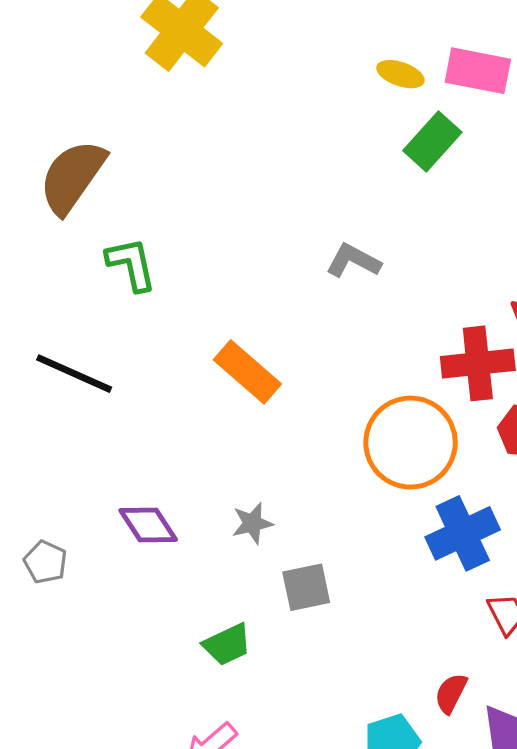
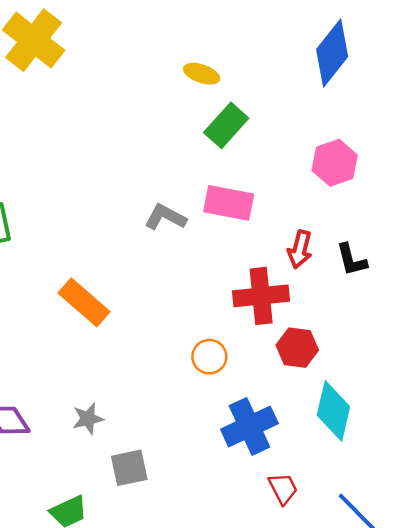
pink rectangle: (478, 71) -> (229, 203), moved
orange circle: (411, 443) -> (209, 357), size x0.5

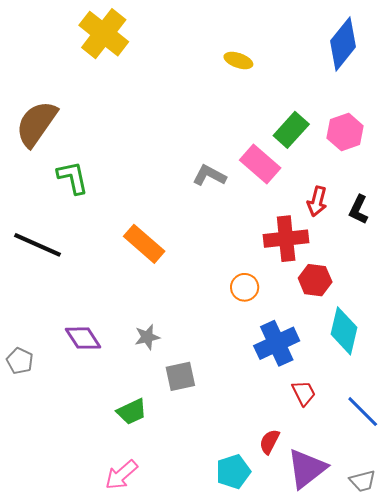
green rectangle: (226, 125) -> (291, 130), moved
pink rectangle: (229, 203) -> (260, 164), turned 30
black L-shape: (352, 260) -> (359, 210), turned 40

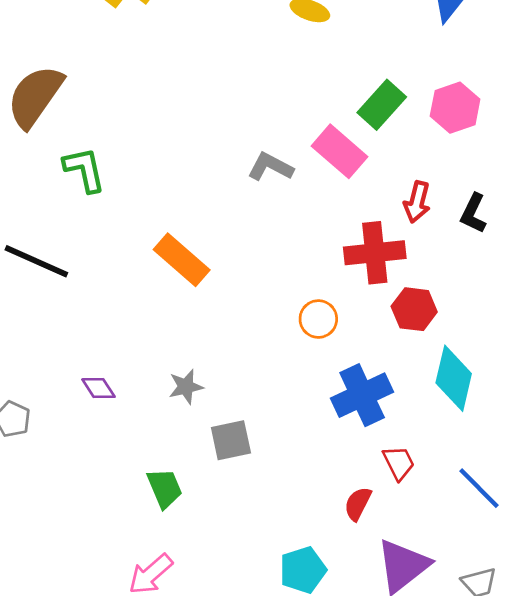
purple diamond: (83, 338) -> (98, 388), size x0.7
green trapezoid: (132, 412) -> (165, 488), turned -88
red semicircle: (269, 442) -> (358, 504), moved

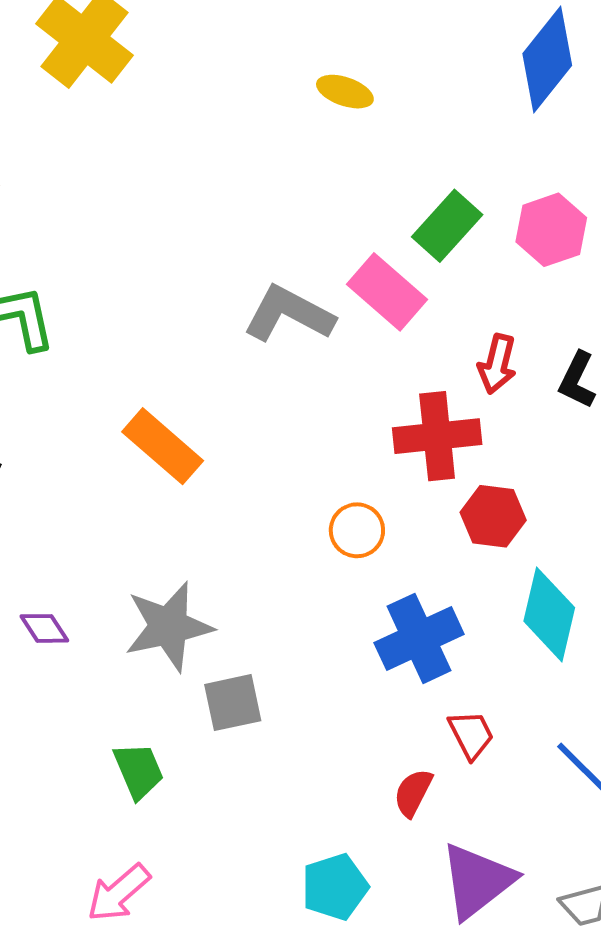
gray L-shape: (270, 167) -> (289, 314), size x1.4
gray star: (186, 387) -> (169, 626), size x1.8

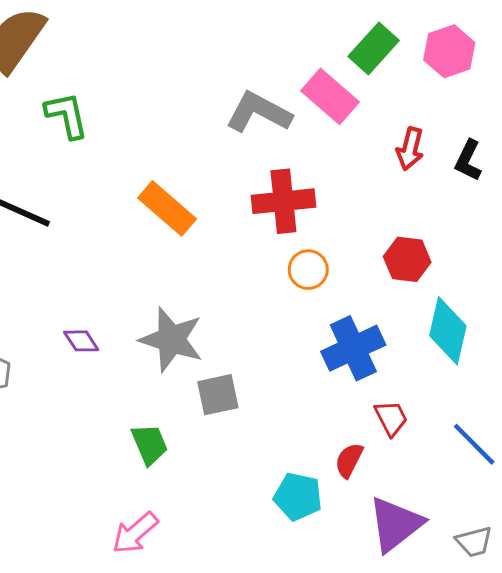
red cross: (437, 436) -> (283, 201), moved
gray star: (169, 626) -> (171, 339), turned 30
cyan pentagon: (335, 887) -> (298, 497), moved, turned 30

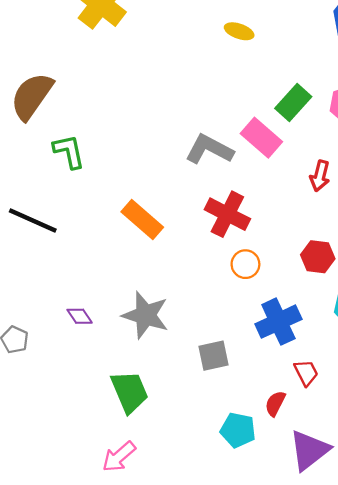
red cross: (283, 201) -> (227, 214), turned 33
gray square: (218, 395) -> (214, 356), moved
green trapezoid: (150, 444) -> (130, 392), size x1.4

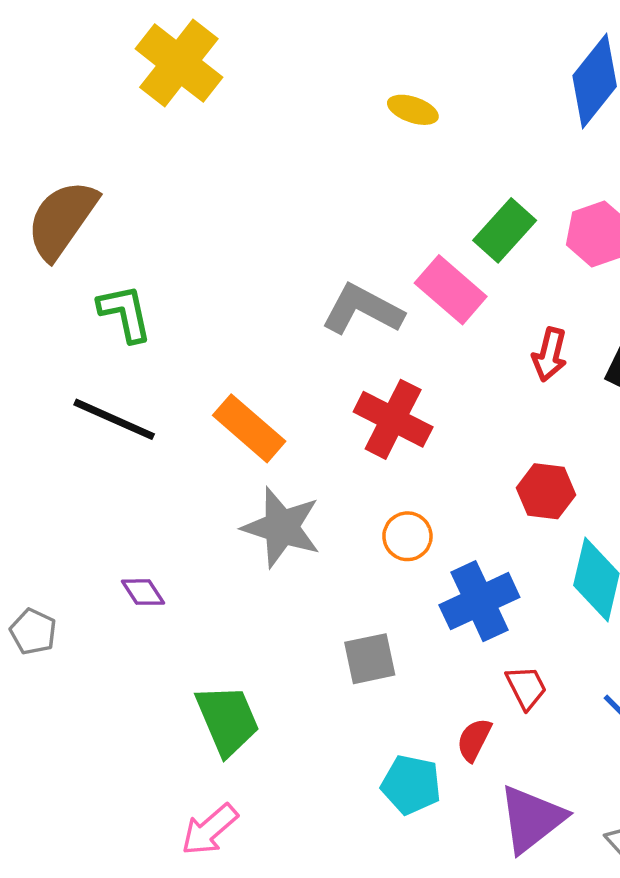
black line: (33, 221) -> (114, 419), moved
orange circle: (245, 264) -> (407, 536), moved
gray star: (146, 315) -> (281, 527), moved

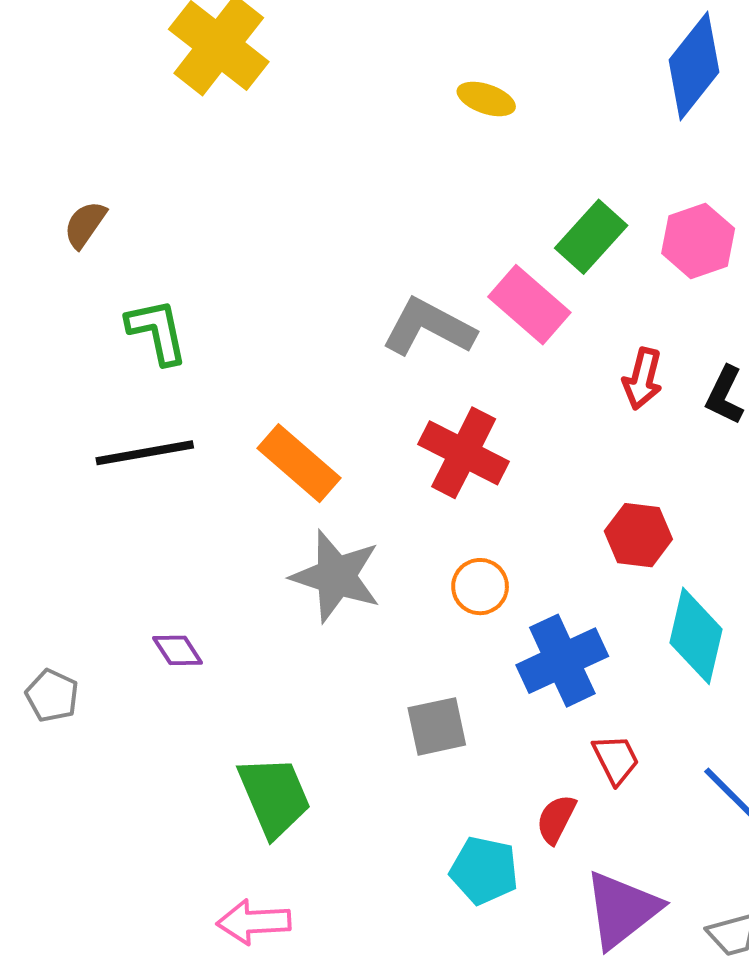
brown semicircle: (62, 220) -> (85, 224), size x0.5
black line: (114, 419) -> (145, 453), turned -34
pink arrow: (210, 830) -> (254, 922), turned 38

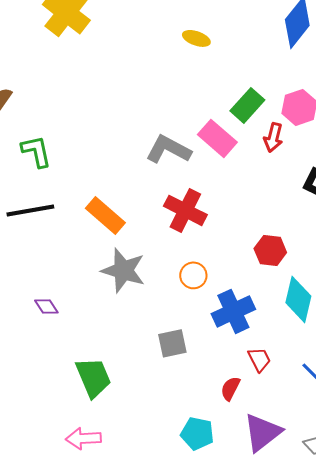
red arrow: (643, 379) -> (273, 137), moved
cyan pentagon: (484, 870) -> (197, 433), moved

